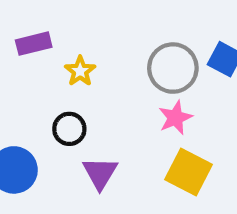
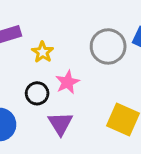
pink star: (175, 118) -> (67, 82), moved

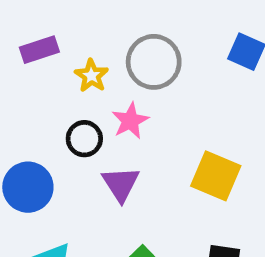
gray circle: (108, 46) -> (154, 62), moved

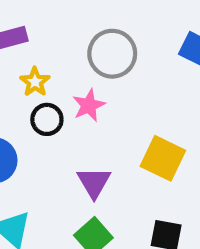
yellow star: (91, 76) -> (35, 82), moved
purple triangle: (121, 184) -> (94, 182), moved

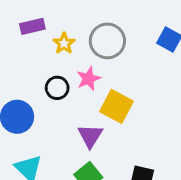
yellow star: (35, 82) -> (64, 43), moved
yellow square: (163, 158) -> (116, 106), moved

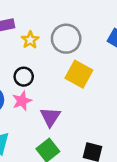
pink star: (89, 79) -> (22, 101), moved
yellow square: (116, 106) -> (79, 74), moved

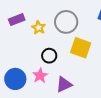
black circle: (24, 77) -> (49, 56), moved
purple triangle: (50, 117) -> (64, 84), turned 42

